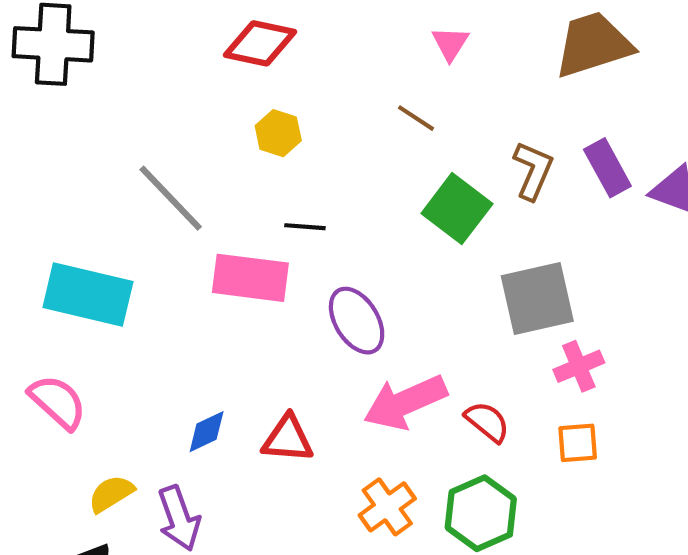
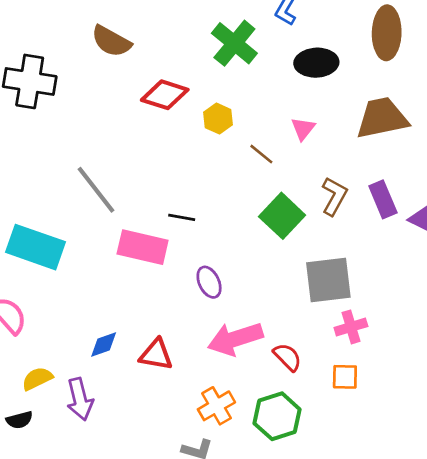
pink triangle: (450, 43) -> (303, 129), moved
yellow hexagon: (278, 133) -> (218, 119), moved
purple ellipse: (357, 321) -> (209, 282), size x0.7

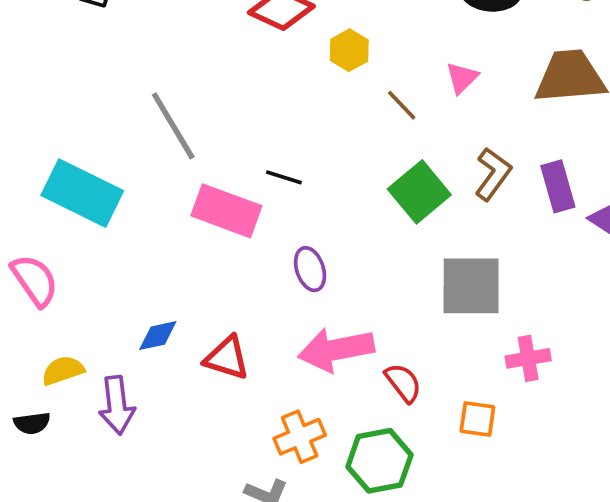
pink cross: (351, 327) -> (528, 358), moved

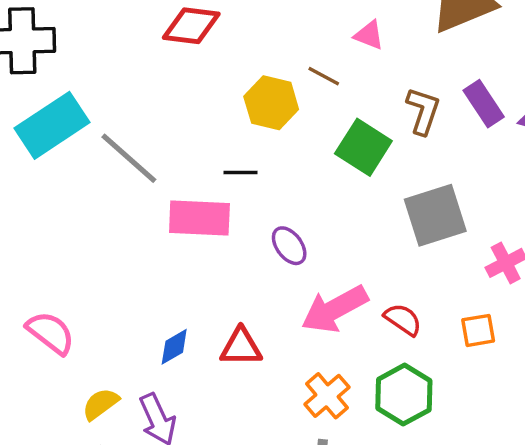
yellow hexagon: (349, 50) -> (271, 103), moved, size x1.4
pink triangle: (462, 78) -> (369, 35), turned -36
cyan rectangle: (82, 193) -> (52, 125), moved, turned -42

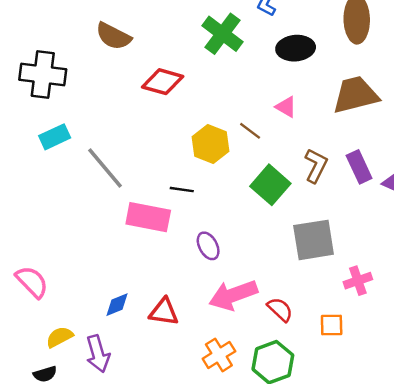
cyan rectangle: (52, 125) -> (55, 137), size x0.6

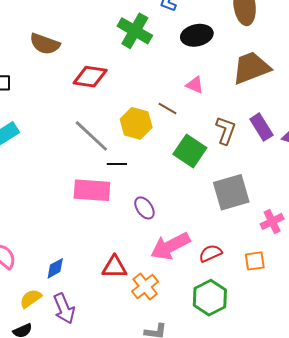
gray line: (105, 168) -> (91, 136), moved
blue diamond: (117, 305) -> (55, 268), moved
red semicircle: (280, 309) -> (210, 253), turned -60
orange cross: (219, 355) -> (145, 286), moved

